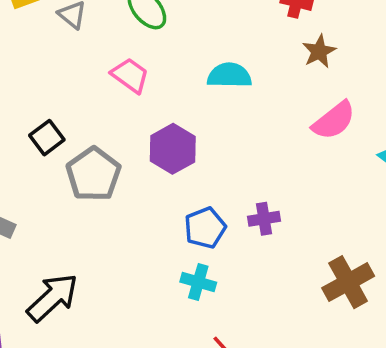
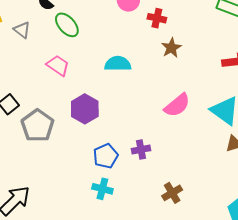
pink semicircle: (334, 121) -> (177, 105), moved
brown cross: (348, 282) -> (172, 193), moved, size x0.7

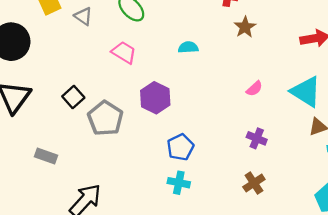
cyan semicircle: (118, 64) -> (188, 47), size x0.7
pink semicircle: (177, 105) -> (254, 89), size x0.6
purple cross: (141, 150) -> (257, 138), moved, turned 36

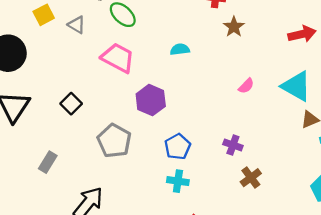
pink trapezoid: (124, 52) -> (118, 58), size x1.4
gray pentagon: (105, 118) -> (114, 141), moved
purple cross: (257, 138) -> (233, 145), moved
gray rectangle: (46, 156) -> (48, 162), turned -75

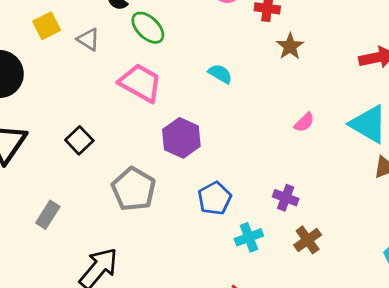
cyan semicircle: (180, 49) -> (220, 74), turned 36
cyan cross: (178, 181) -> (249, 237), moved, turned -30

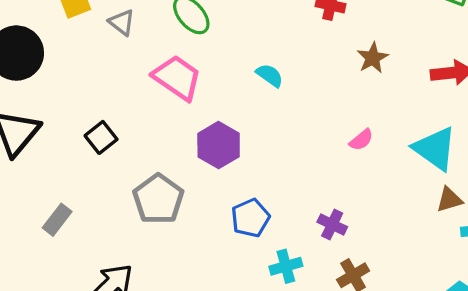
brown star: (290, 46) -> (373, 58), moved

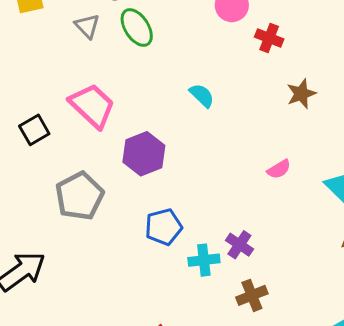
gray triangle: (122, 22) -> (87, 26), moved
pink trapezoid: (177, 78) -> (92, 106), moved
cyan cross: (286, 266) -> (204, 260), moved

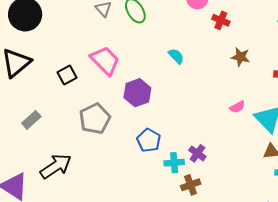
brown star: (301, 94) -> (240, 57), turned 30
pink semicircle: (279, 169) -> (237, 107), moved
blue pentagon: (164, 227) -> (149, 140), turned -30
brown cross: (252, 295) -> (191, 185), moved

